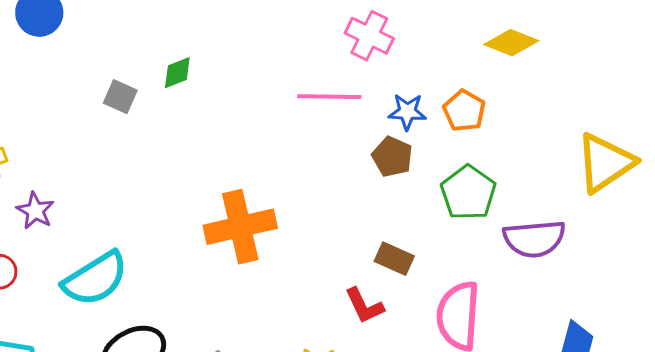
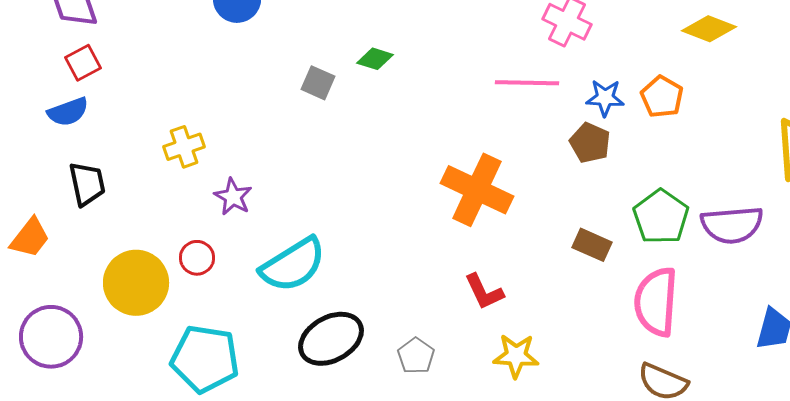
green diamond: (177, 73) -> (375, 59), turned 39
green pentagon: (468, 193) -> (661, 217), moved
orange cross: (240, 227) -> (477, 190), moved, turned 38
red L-shape: (364, 306) -> (484, 292), moved

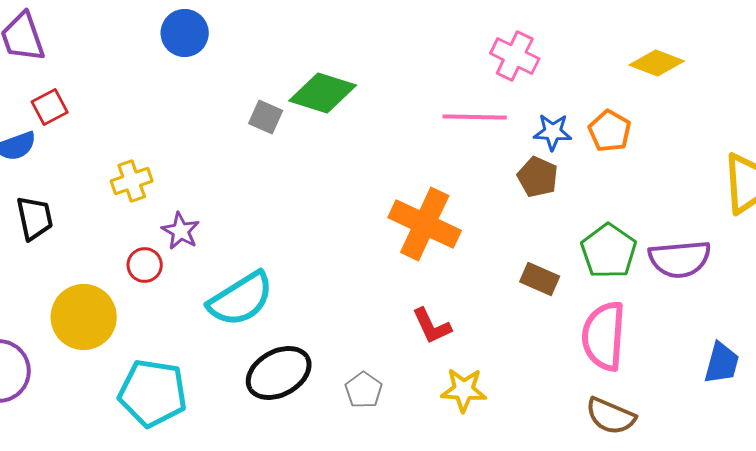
green diamond: (375, 59) -> (323, 93), size x1.8
red square: (83, 63) -> (50, 107), moved
red circle: (197, 258) -> (145, 265), moved

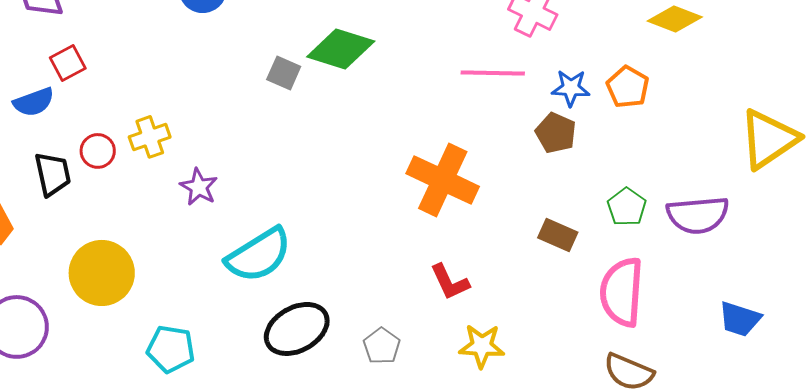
green pentagon: (609, 251) -> (627, 207), size x0.7
red circle: (145, 265) -> (98, 151), moved
blue trapezoid: (722, 363) -> (740, 319), turned 93
cyan pentagon: (153, 393) -> (171, 349), size x0.7

